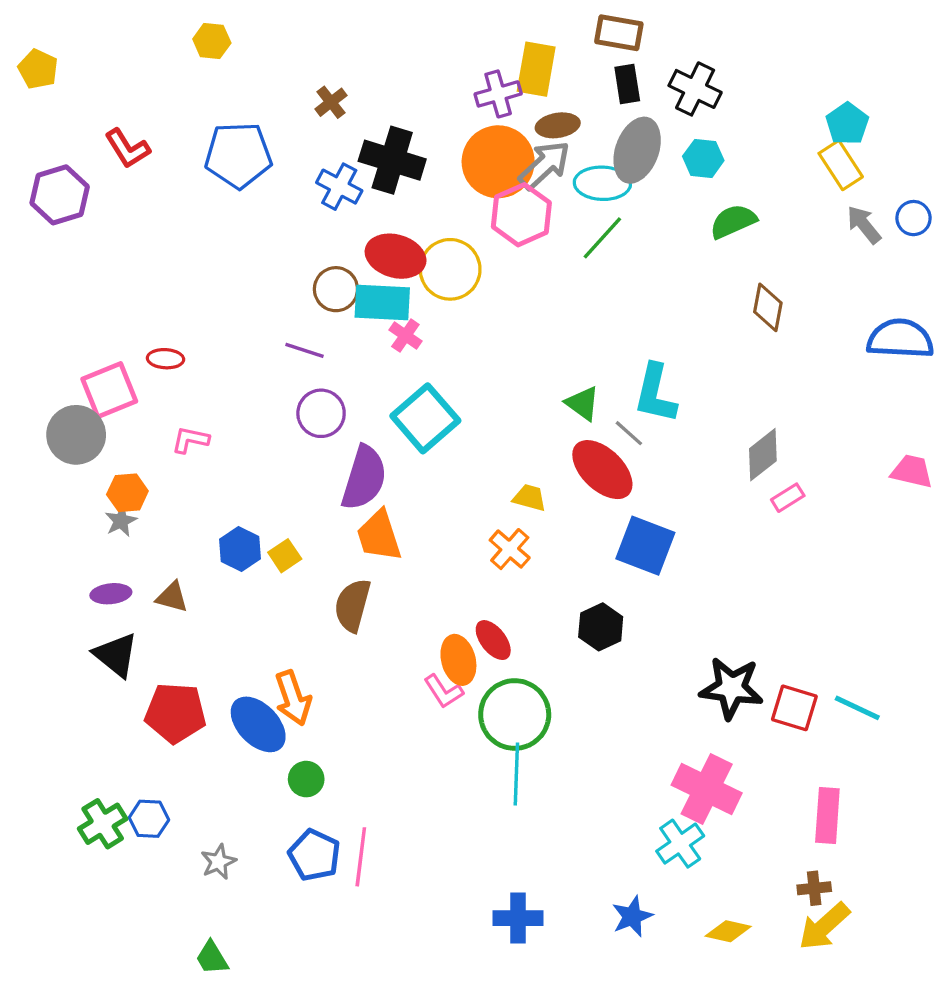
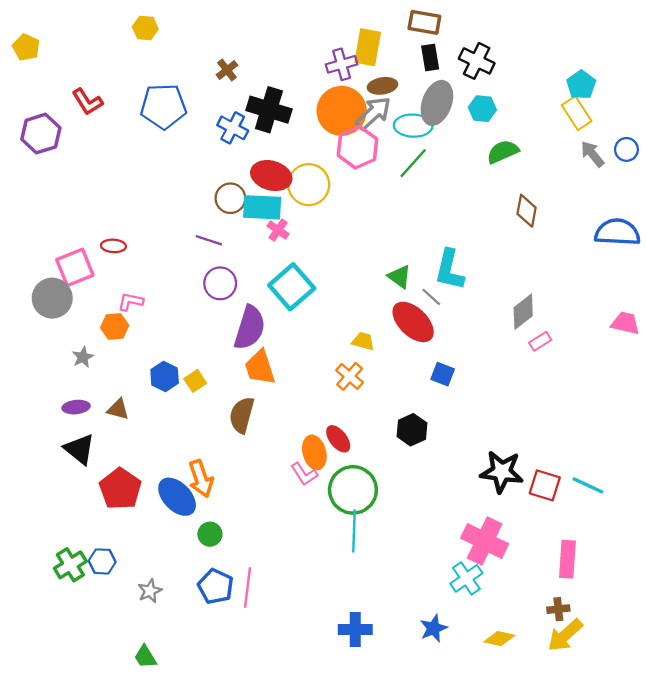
orange hexagon: (127, 493) -> (115, 326), moved
blue square: (645, 546) -> (443, 374), size x0.6
red pentagon: (175, 713) -> (120, 489), turned 30

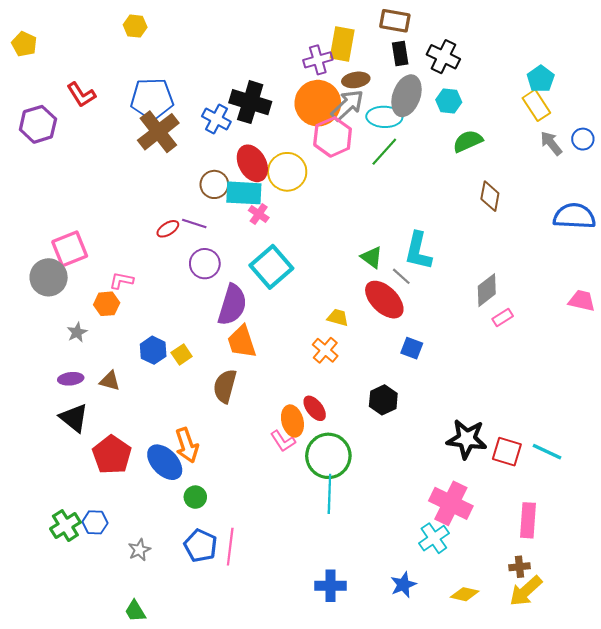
brown cross: (227, 70) -> (158, 132), moved, size x2.0
red ellipse: (271, 176) -> (252, 163), turned 45
red ellipse: (113, 246) -> (168, 229), moved, turned -35

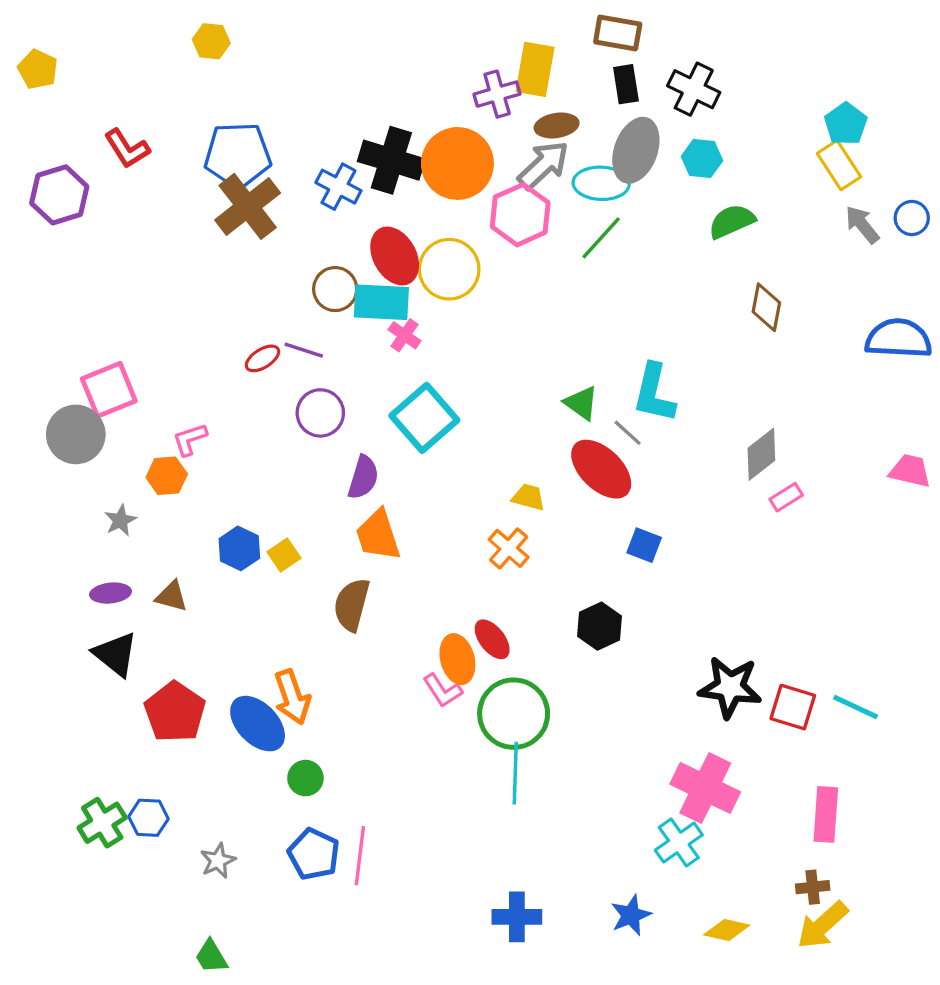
orange circle: (318, 103) -> (457, 163), moved
pink L-shape: (121, 281) -> (190, 439), turned -30
purple semicircle: (232, 305) -> (363, 477), size x0.7

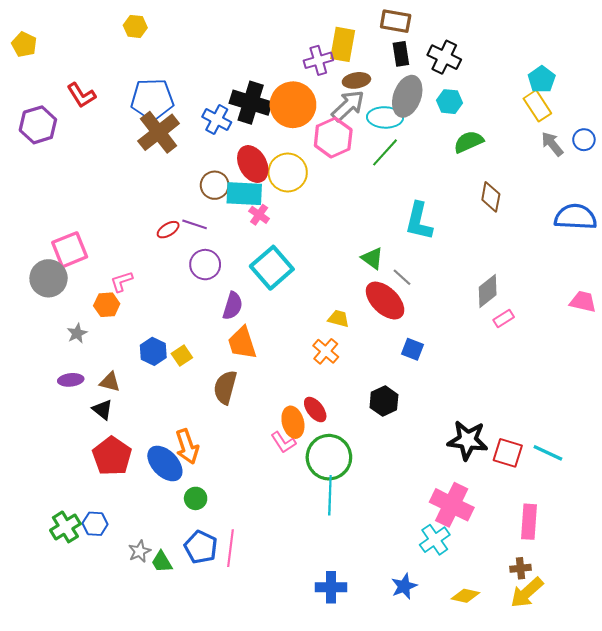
cyan L-shape: (654, 393) -> (419, 221), moved
black triangle: (115, 654) -> (102, 410), moved, size x0.7
green trapezoid: (211, 956) -> (162, 562), moved

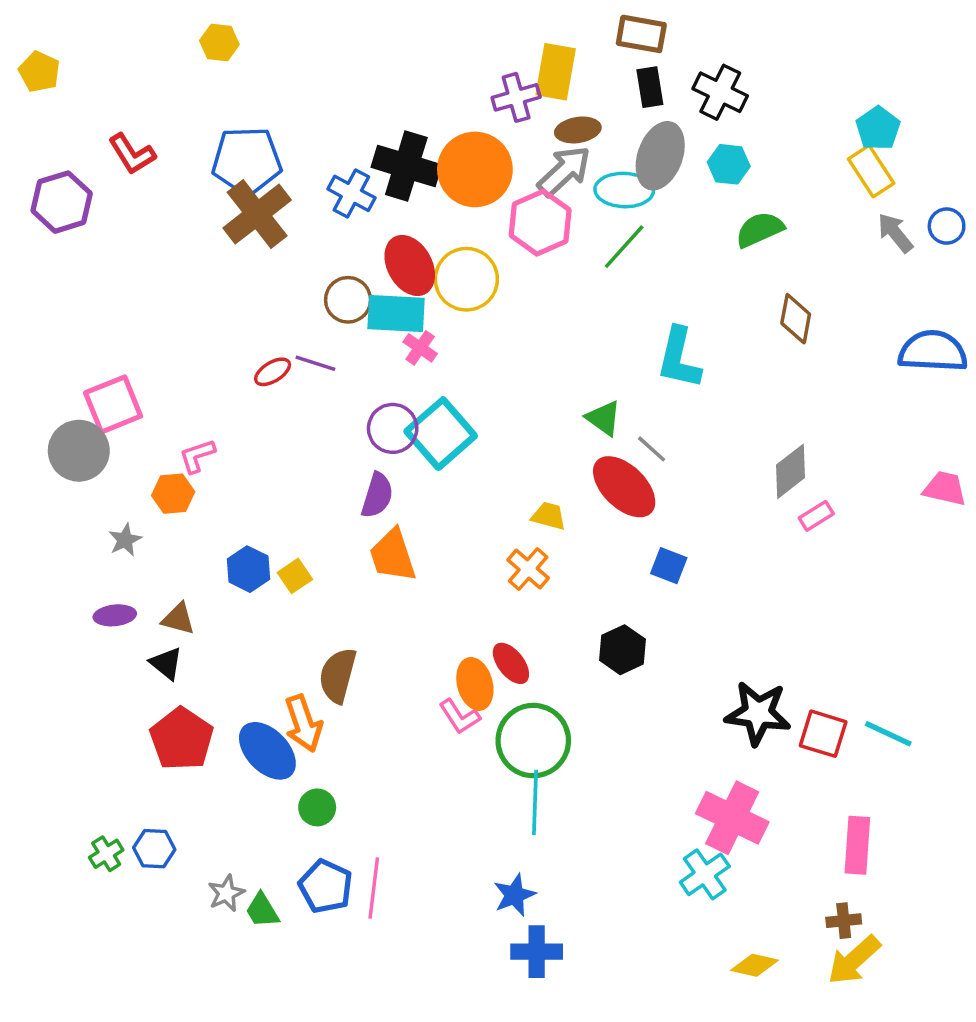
purple circle: (205, 265) -> (393, 428), moved
brown semicircle: (225, 387) -> (338, 675), moved
green cross: (65, 527) -> (106, 854), size x0.7
blue star: (404, 586) -> (514, 895), moved

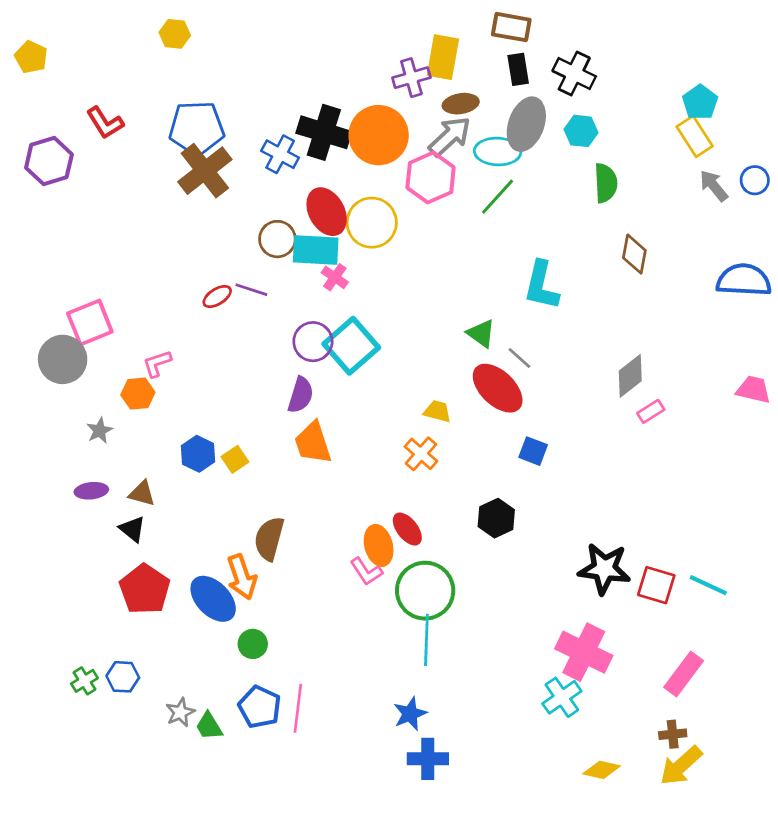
green semicircle: (760, 229) -> (606, 183), turned 111
pink rectangle: (857, 845) -> (684, 674), turned 33

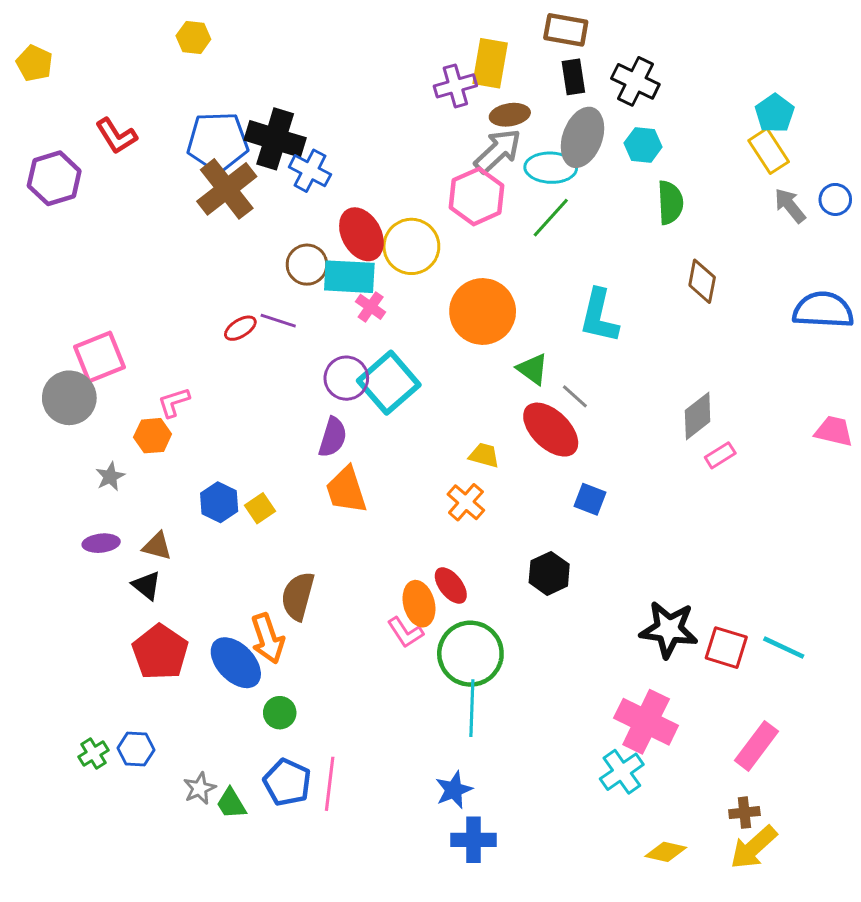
black cross: (324, 132) -> (275, 139), moved
orange circle: (379, 135) -> (483, 312), moved

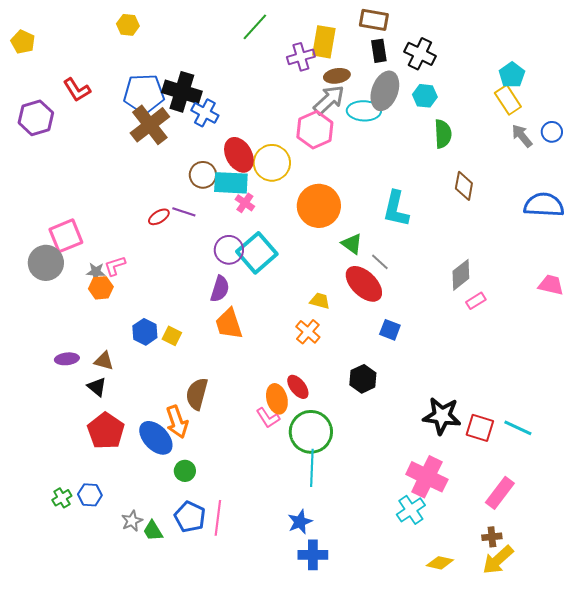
green line: (551, 218) -> (255, 27), moved
gray star: (110, 477) -> (96, 272), moved, turned 30
yellow square: (260, 508) -> (172, 336), turned -30

